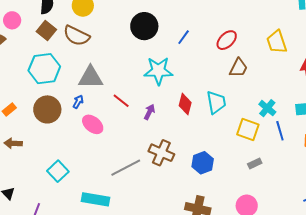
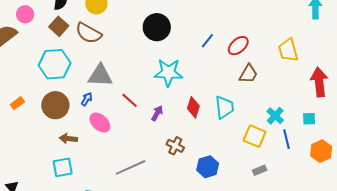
blue line: (184, 37) -> (207, 41), moved
brown arrow: (13, 143) -> (68, 139), moved
brown cross: (161, 153) -> (175, 146), moved, size x0.7
cyan square: (58, 171) -> (63, 167), turned 30

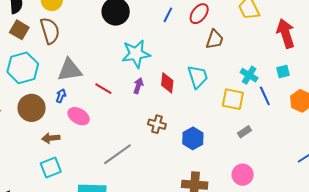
brown semicircle: (89, 33) -> (50, 31), turned -124
purple arrow: (157, 113) -> (138, 86), moved

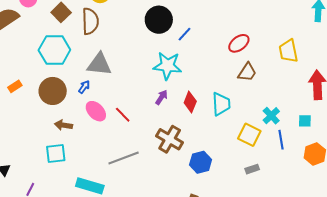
blue line: (168, 15) -> (185, 34), moved
red line: (103, 89) -> (123, 115), moved
brown cross: (157, 124) -> (170, 139), size x1.5

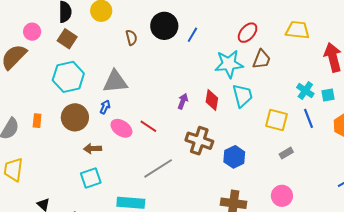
brown semicircle: (90, 21) -> (131, 38), moved, size x0.6
yellow trapezoid: (288, 51) -> (298, 30), turned 120
cyan star: (167, 66) -> (229, 64), moved
orange rectangle: (15, 86) -> (37, 121), turned -40
cyan cross: (271, 116) -> (305, 91), moved

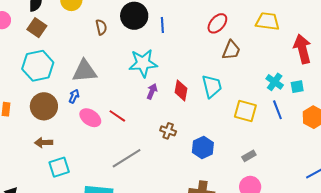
blue line: (192, 35) -> (162, 25), turned -35
cyan star: (229, 64) -> (143, 63), moved
brown cross: (199, 141) -> (168, 131), size x0.6
brown arrow: (93, 149) -> (44, 143), moved
gray rectangle: (286, 153) -> (249, 156), moved

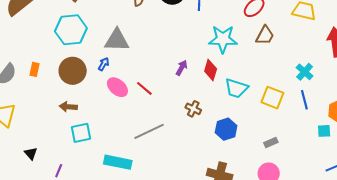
cyan star: (143, 63) -> (223, 39), moved
cyan trapezoid: (212, 86) -> (236, 88), moved, turned 115
cyan square: (297, 87) -> (324, 131), moved

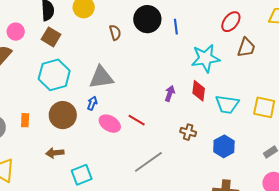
brown arrow: (68, 107) -> (55, 153), moved

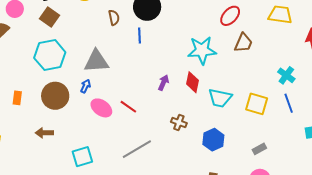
blue line: (176, 27) -> (139, 35), moved
cyan square: (82, 175) -> (82, 157), moved

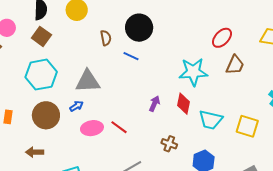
blue line: (139, 35) -> (131, 56), turned -63
blue arrow: (86, 86) -> (76, 106), turned 32
pink ellipse: (101, 108) -> (92, 128), turned -45

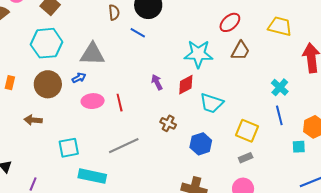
purple arrow: (154, 104) -> (157, 82), turned -56
red diamond: (184, 104) -> (186, 85), turned 45
yellow square: (247, 126) -> (247, 131), moved
red line: (119, 127) -> (120, 103), turned 36

